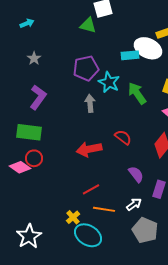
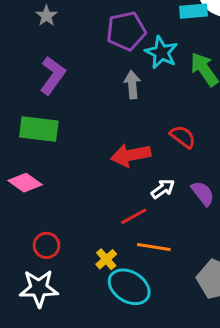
red circle: (34, 158) -> (46, 245), moved
white arrow: (134, 204) -> (163, 189), moved
white star: (29, 236) -> (39, 288), turned 30

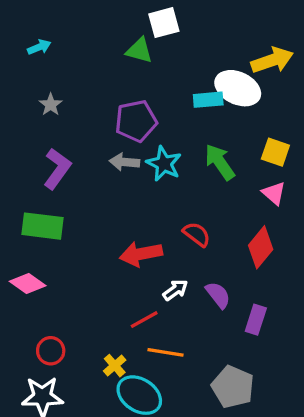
cyan star: (161, 52) -> (164, 164), moved
gray arrow: (132, 85) -> (124, 162), moved, turned -80

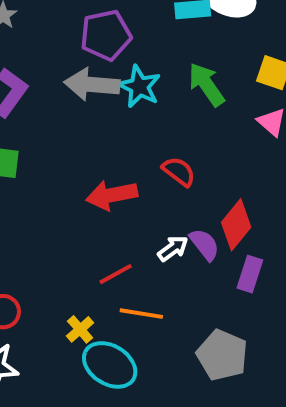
gray arrow: (124, 162) -> (92, 85), size x1.5
red diamond: (261, 247) -> (236, 225), moved
white arrow: (175, 290) -> (173, 248), moved

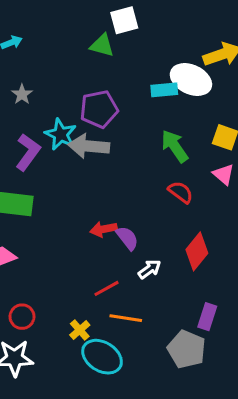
cyan star: (139, 86) -> (61, 134), moved
red semicircle: (179, 171) -> (181, 192), moved
red arrow: (112, 195) -> (104, 229), size x0.7
purple semicircle: (204, 244) -> (127, 238), moved
purple rectangle: (250, 274) -> (207, 317), moved

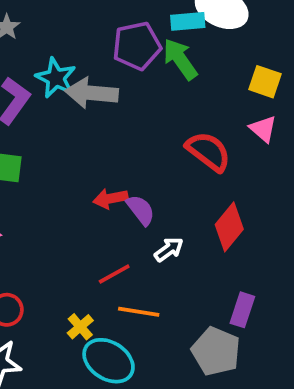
purple pentagon: (99, 109) -> (137, 46), moved
green arrow: (175, 146) -> (180, 59), moved
red semicircle: (181, 192) -> (208, 151), size x1.4

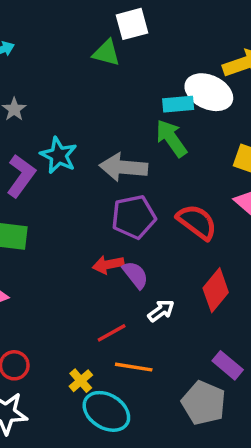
purple pentagon: (137, 46) -> (134, 217), moved
gray arrow: (92, 93) -> (123, 167), moved
purple rectangle: (242, 310) -> (228, 365), turned -68

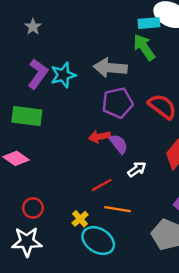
cyan star: (59, 155) -> (63, 75), moved, turned 30

